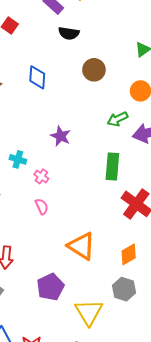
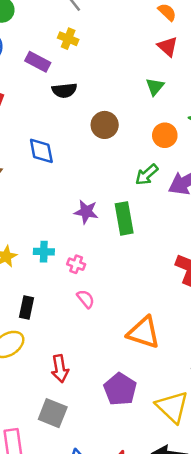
green rectangle: (112, 166) -> (124, 218), moved

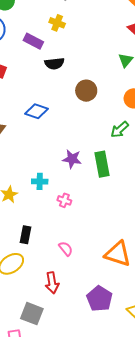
blue diamond: (41, 151) -> (37, 111), turned -60
cyan cross: (44, 252) -> (40, 181), moved
pink semicircle: (86, 299) -> (66, 249), moved
gray square: (53, 413) -> (32, 314), moved

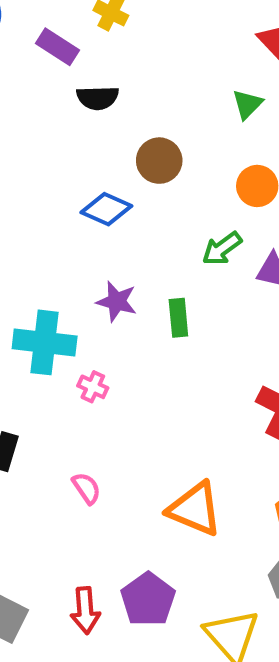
blue diamond: (37, 111) -> (106, 209), moved
green rectangle: (102, 164) -> (178, 318), size x0.7
cyan cross: (40, 181) -> (45, 342), size x1.8
red arrow: (52, 283) -> (85, 611), moved

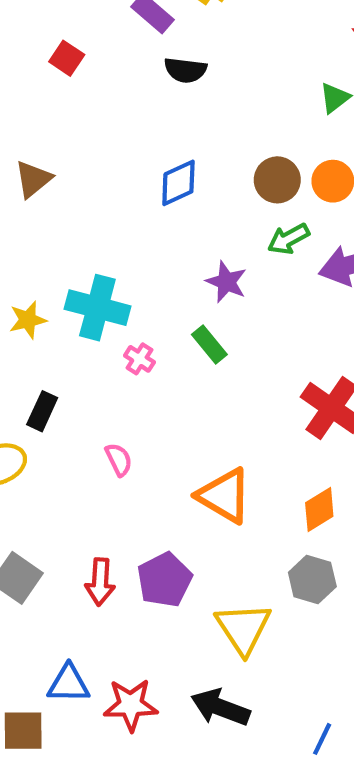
brown circle: (159, 161) -> (277, 180), moved
blue diamond: (106, 209) -> (178, 183), turned -57
purple star: (117, 301) -> (226, 282), moved
green rectangle: (178, 318) -> (209, 344), moved, turned -42

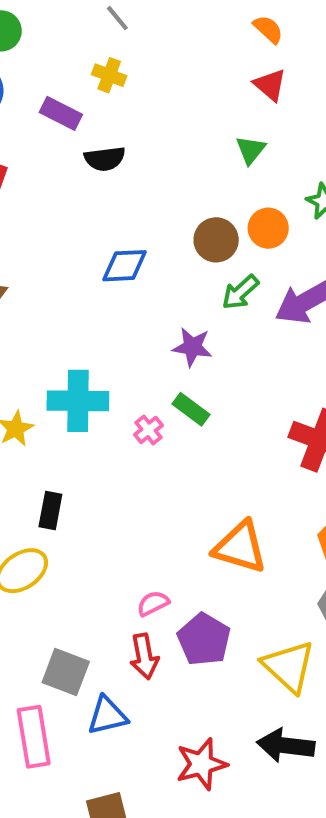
blue diamond: (178, 183) -> (125, 266), turned 36
pink cross: (139, 359) -> (148, 430), moved, turned 32
pink semicircle: (119, 460) -> (153, 603), moved, turned -76
blue triangle: (69, 684) -> (107, 716), moved

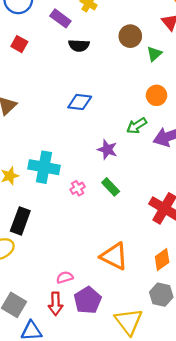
brown circle: (216, 240) -> (130, 36), moved
green rectangle: (191, 409) -> (111, 187), moved
black rectangle: (50, 511) -> (20, 221), size x1.4

